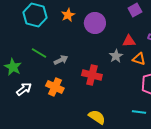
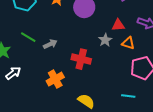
orange cross: (55, 87) -> (55, 79), moved, turned 36

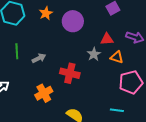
green line: (28, 37) -> (17, 51), turned 56

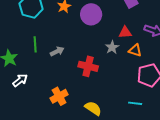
orange cross: (44, 93) -> (59, 96), moved

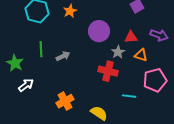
purple circle: (91, 14) -> (99, 31), moved
red cross: (88, 66) -> (108, 71), moved
cyan line: (135, 103) -> (129, 96), moved

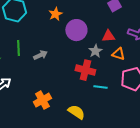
orange star: (70, 11) -> (55, 14), moved
cyan line: (129, 96) -> (100, 87), moved

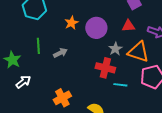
orange star: (55, 14) -> (71, 23), moved
red triangle: (108, 36) -> (128, 26), moved
orange triangle: (118, 54) -> (138, 52), size x1.6

